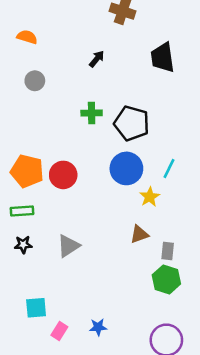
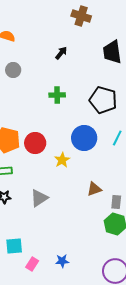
black pentagon: (132, 123) -> (103, 100), moved
yellow star: (150, 197) -> (62, 160), moved

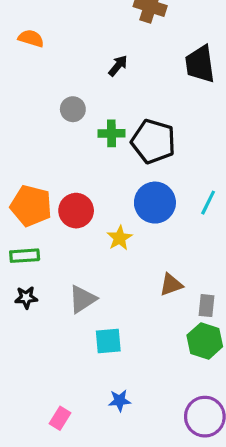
gray circle: (13, 70) -> (73, 109), moved
black pentagon: (103, 100) -> (153, 141), moved
cyan square: (14, 246) -> (108, 341), moved
pink rectangle: (32, 264) -> (60, 418), moved

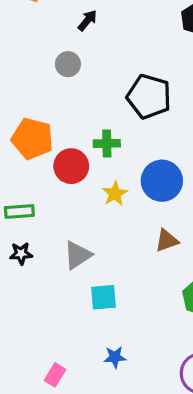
black arrow: (118, 66) -> (87, 20), moved
green cross: (111, 133) -> (107, 143), moved
blue circle: (155, 203) -> (162, 181), moved
orange pentagon: (31, 206) -> (32, 139), moved

